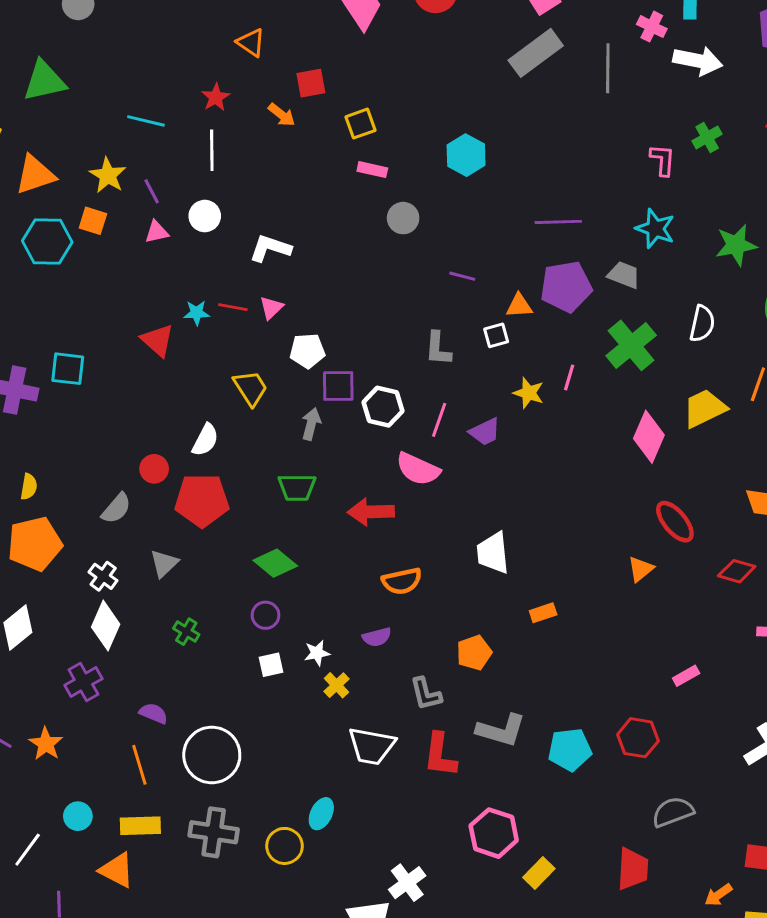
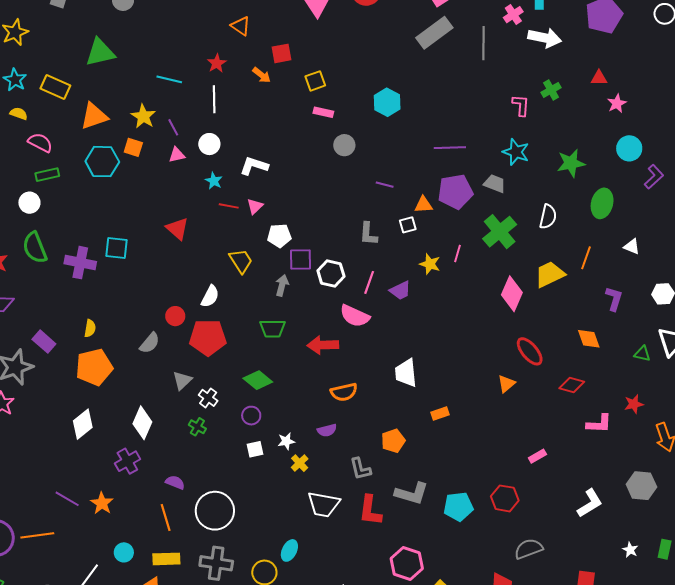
pink cross: (652, 27) -> (513, 15), turned 30
cyan star: (197, 313) -> (214, 181), moved, turned 30
white cross: (103, 576) -> (208, 398), moved

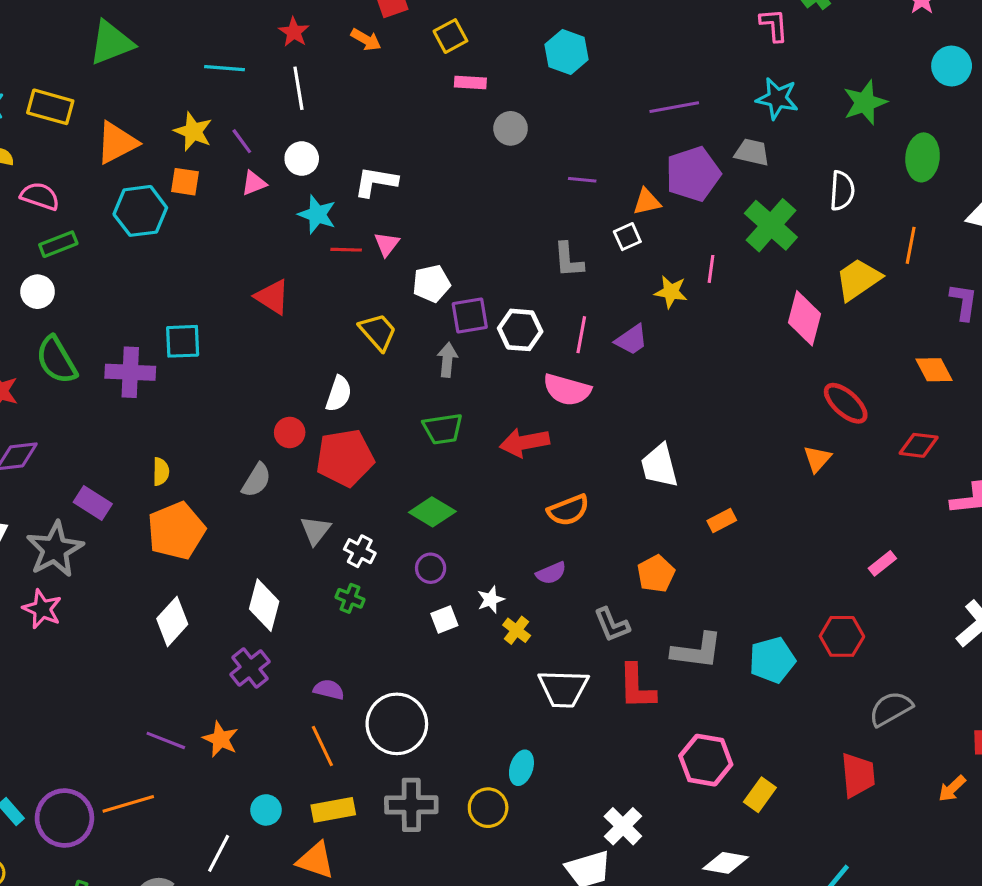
cyan star: (214, 181) -> (317, 214), size x1.4

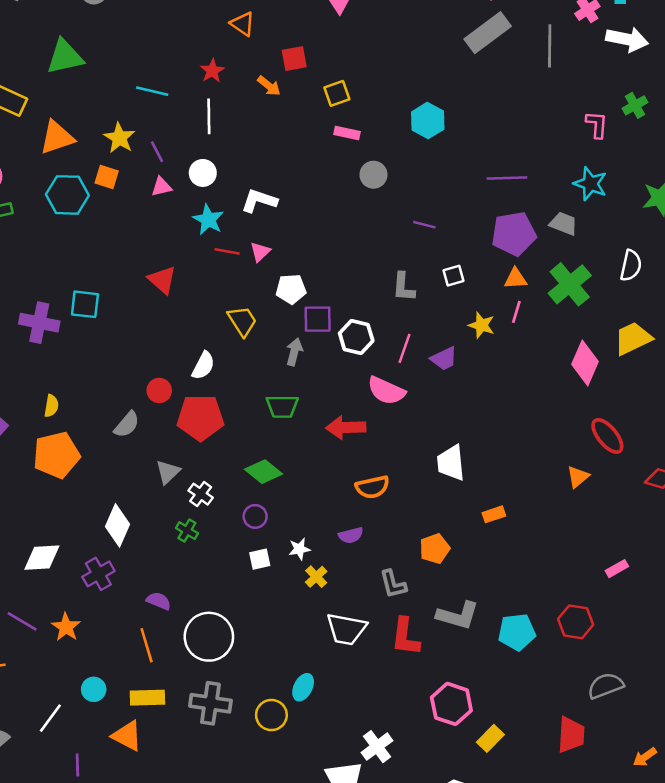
orange triangle: (647, 202) -> (516, 279), moved
white diamond: (172, 621) -> (42, 558), moved, turned 36

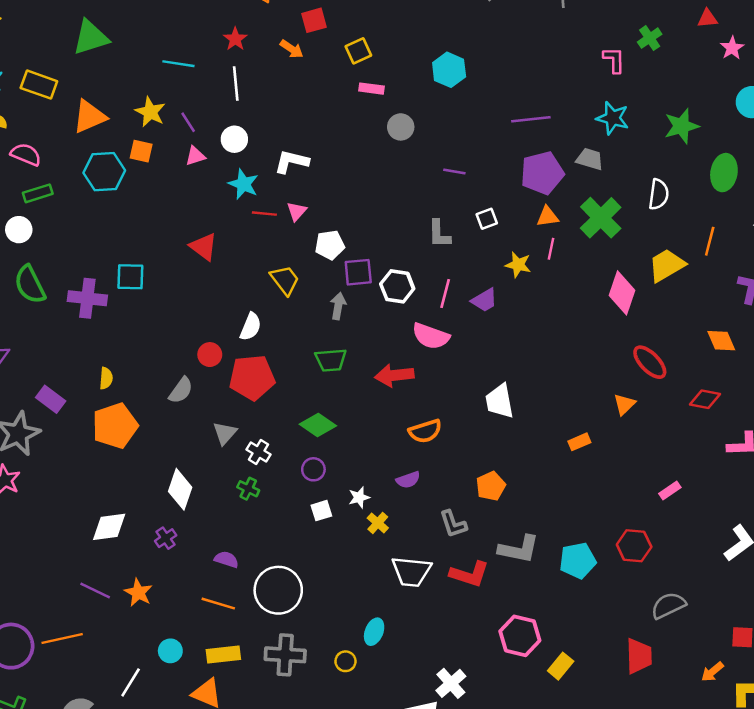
orange rectangle: (494, 514) -> (579, 442), moved
purple cross: (98, 574) -> (166, 538), size x0.7
red L-shape: (405, 637) -> (469, 574), turned -75
orange line: (147, 645) -> (218, 604), turned -52
yellow circle: (271, 715) -> (346, 661), size x0.7

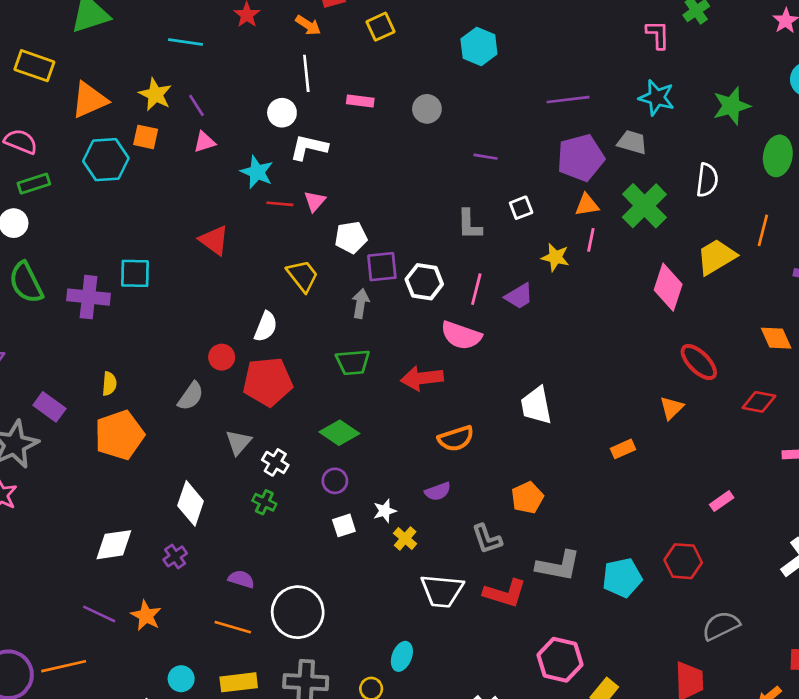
white line: (236, 84) -> (306, 73), moved
pink rectangle: (372, 89) -> (360, 101), moved
white circle: (234, 139) -> (282, 113), moved

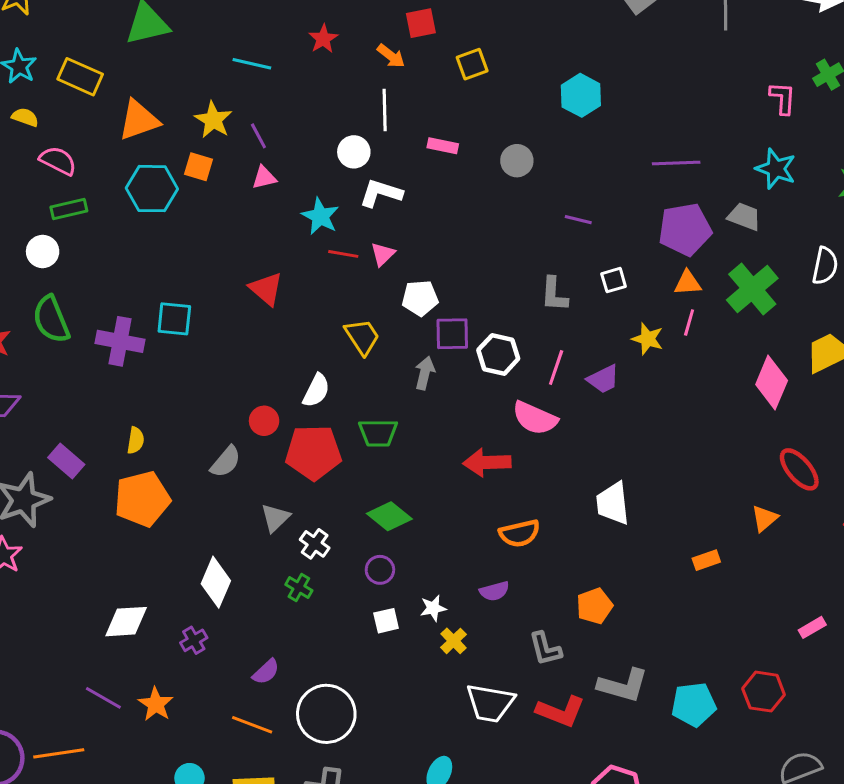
green trapezoid: (353, 362) -> (378, 433), moved
purple semicircle: (241, 579) -> (266, 672), turned 115

